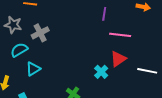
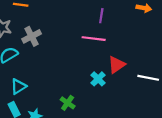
pink line: (120, 35) -> (94, 39), moved
cyan triangle: (33, 69) -> (18, 87), moved

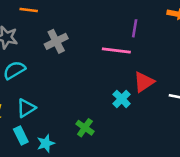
purple line: (101, 16) -> (135, 28), moved
gray cross: (32, 36) -> (56, 41), moved

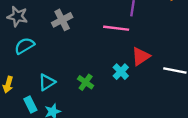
cyan triangle: (26, 108) -> (47, 82), moved
green cross: (85, 128) -> (86, 82), moved

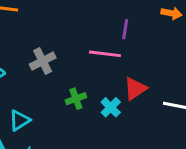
gray cross: (62, 20) -> (43, 61), moved
green cross: (86, 82) -> (76, 99), moved, turned 35

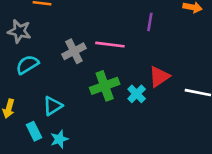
pink line: (105, 54) -> (110, 45), moved
green cross: (76, 99) -> (105, 86), size x1.5

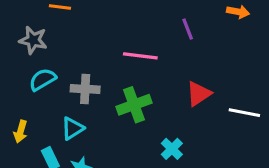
purple line: (150, 22) -> (188, 29), turned -30
gray cross: (74, 51) -> (85, 89), moved, turned 30
cyan cross: (137, 94) -> (172, 149), moved

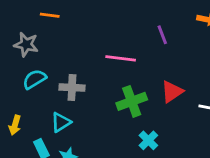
green cross: (134, 105) -> (132, 101), moved

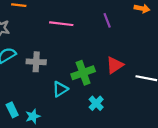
pink line: (121, 58) -> (61, 24), moved
cyan triangle: (61, 122) -> (60, 89), moved

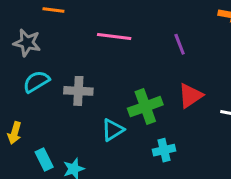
purple line: (107, 20) -> (180, 44), moved
cyan cross: (96, 103) -> (164, 150), turned 32

